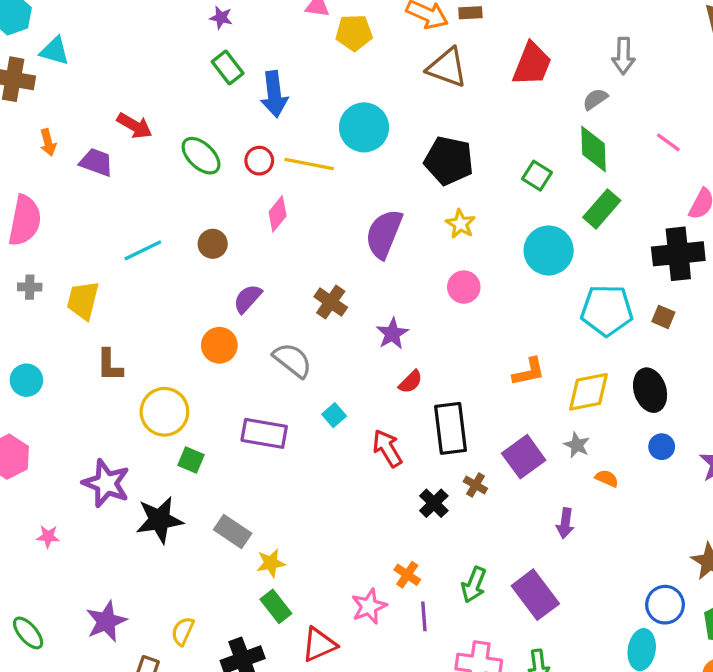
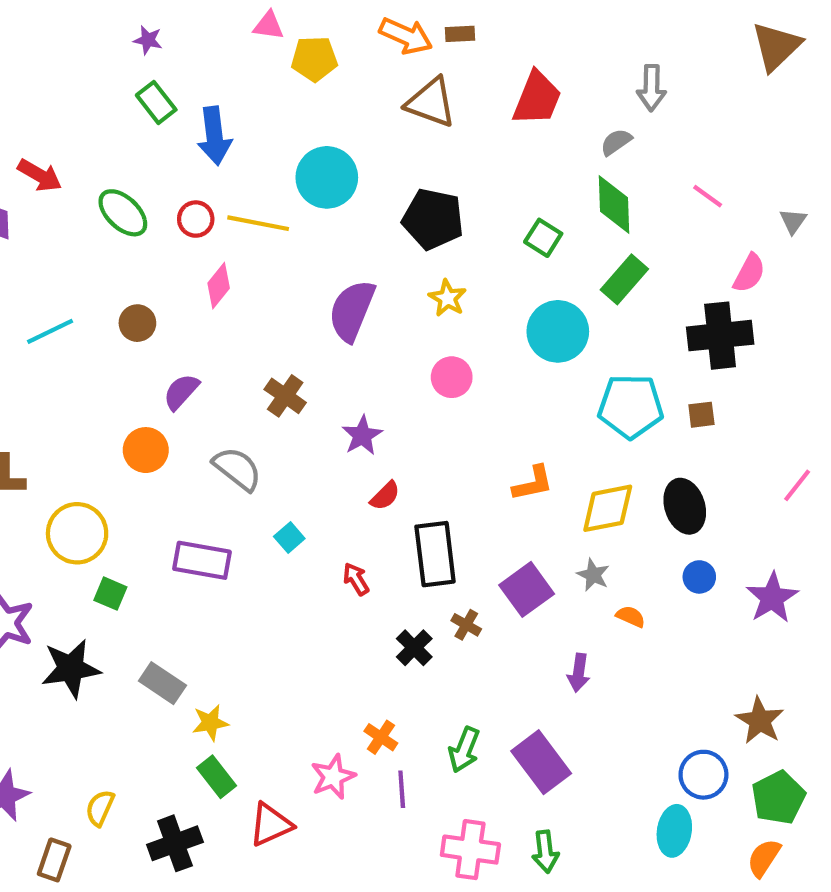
brown square: (663, 317) -> (701, 415), turned -30
red arrow: (387, 448) -> (356, 579), size x0.7

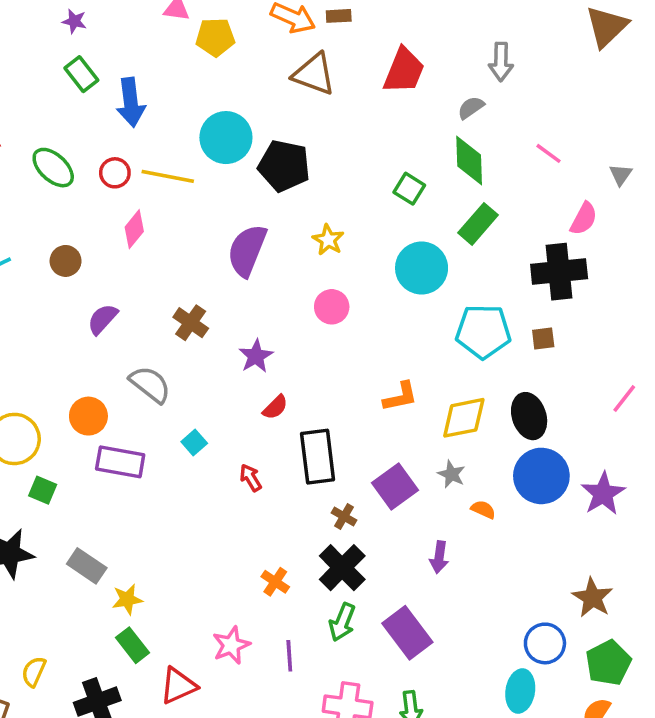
black pentagon: (433, 219) -> (284, 166), moved
orange circle: (146, 450) -> (88, 416), moved
blue circle: (699, 577) -> (541, 476), size x2.0
black cross: (414, 648) -> (342, 568), moved, size x1.5
orange cross: (381, 737) -> (275, 582), moved

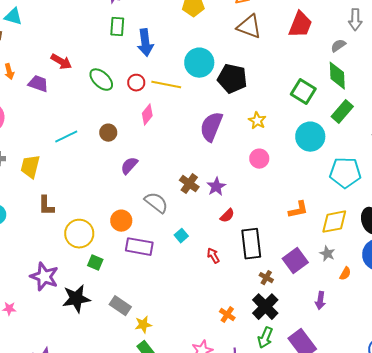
green rectangle: (81, 74) -> (117, 27), turned 42
green square: (409, 189) -> (303, 92), size x1.4
brown cross: (191, 323) -> (189, 184), moved
orange semicircle: (483, 509) -> (345, 274), turned 96

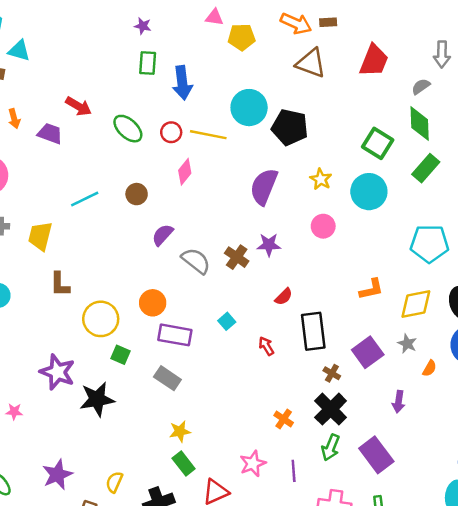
cyan circle: (310, 137) -> (369, 192), moved
purple star: (216, 187) -> (269, 245), moved, turned 30
gray semicircle: (156, 203) -> (196, 261), moved
gray rectangle: (120, 306) -> (167, 378), moved

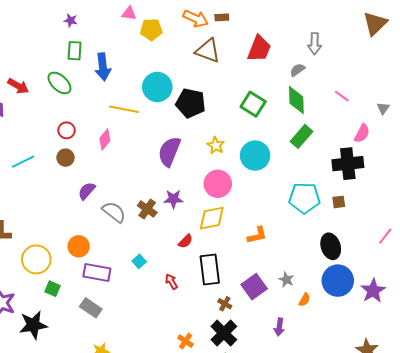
green ellipse: (128, 129) -> (59, 83), moved
red circle: (171, 132) -> (67, 130), moved
green square: (378, 143) -> (253, 104), moved
pink circle: (323, 226) -> (218, 184), size x1.4
yellow diamond: (416, 304) -> (212, 218), moved

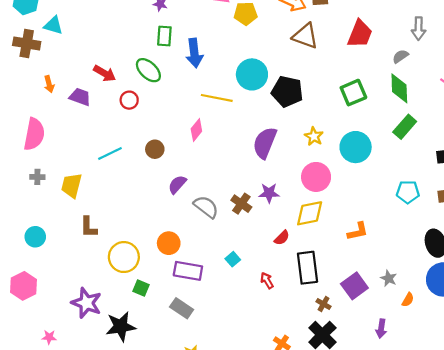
green square: (253, 104) -> (353, 93), turned 35
red circle: (67, 130) -> (129, 100), moved
cyan pentagon: (304, 198) -> (408, 192), size x0.7

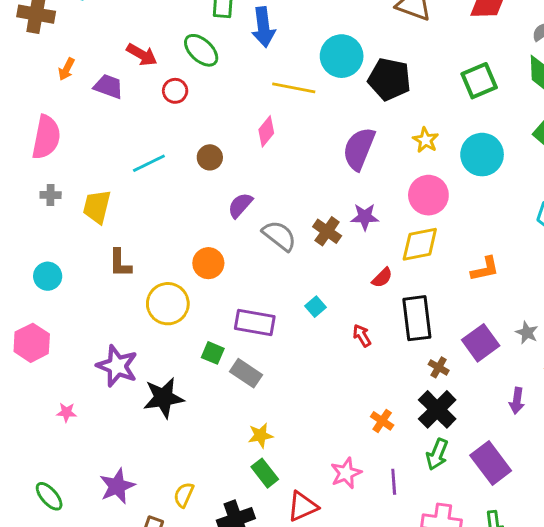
orange arrow: (49, 84) -> (66, 69), turned 42
orange circle: (169, 243) -> (208, 263), moved
green square: (141, 288) -> (213, 353), moved

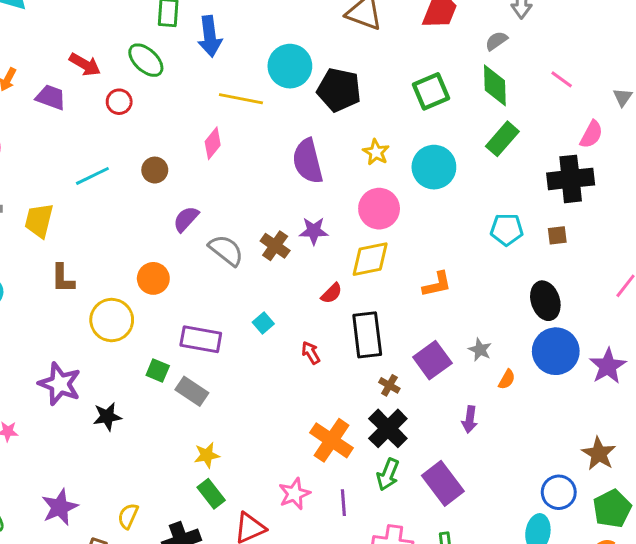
purple semicircle: (359, 149) -> (308, 161), turned -36
black star: (163, 398) -> (107, 417), size x0.7
orange cross: (382, 421) -> (331, 440), size x1.8

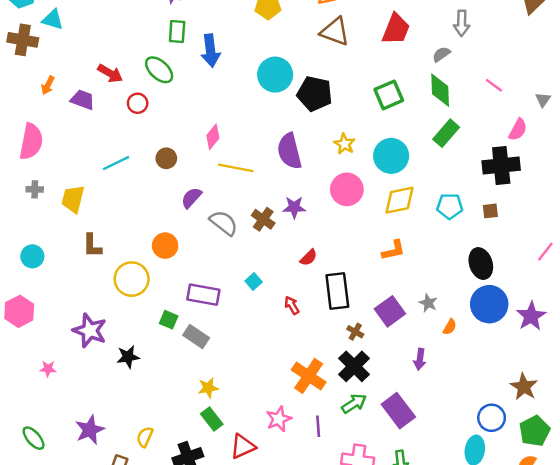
yellow line: (241, 99) -> (236, 168), moved
yellow diamond: (370, 259) -> (399, 200), moved
green arrow: (388, 474) -> (354, 403), turned -145

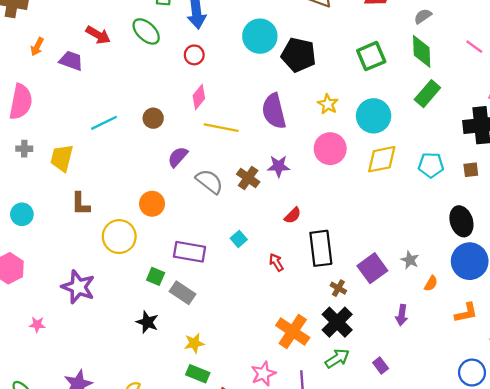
red circle: (138, 103) -> (194, 55), moved
orange L-shape: (394, 250) -> (466, 313), moved
black star: (128, 357) -> (147, 322), moved, turned 30
purple rectangle: (398, 411) -> (381, 365), size x0.5
green rectangle: (212, 419) -> (198, 374), turned -30

